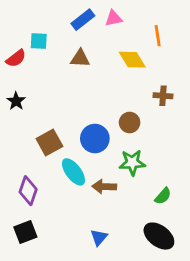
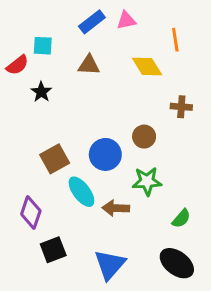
black star: (16, 101) -> (41, 92), moved
black square: (25, 232) -> (53, 250), moved
blue triangle: (99, 237) -> (110, 265), size x1.6

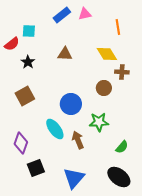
brown triangle: (89, 65) -> (65, 54), moved
yellow diamond: (147, 67) -> (107, 54), moved
brown circle: (144, 137) -> (104, 88), moved
brown square: (55, 159) -> (25, 96), moved
brown arrow: (116, 208) -> (78, 140), turned 66

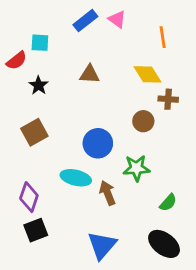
pink triangle: (85, 14) -> (117, 19), turned 48
cyan ellipse: (55, 129) -> (76, 178), turned -40
black square: (36, 168) -> (36, 230), moved

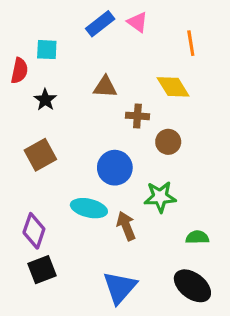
red semicircle: (16, 61) -> (19, 71), turned -40
brown cross: (168, 99) -> (137, 116), moved
green semicircle: (168, 203) -> (197, 237), turned -132

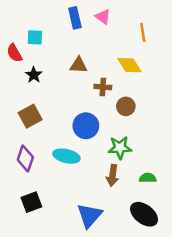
blue rectangle: (100, 24) -> (75, 18), turned -65
red semicircle: (19, 71) -> (14, 53), turned 138
brown arrow: (126, 226) -> (113, 175), moved, turned -150
purple diamond: (34, 231) -> (25, 158), moved

